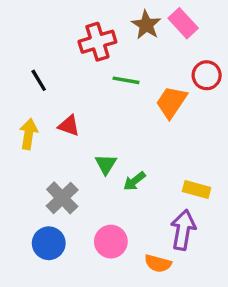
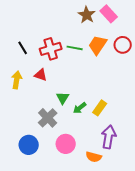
red cross: (97, 42) -> (51, 49), moved
orange trapezoid: (171, 102) -> (98, 45), moved
yellow rectangle: (197, 189) -> (100, 108), moved, turned -70
gray cross: (62, 198) -> (48, 118), moved

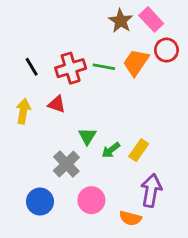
red circle: (123, 45) -> (166, 50), moved

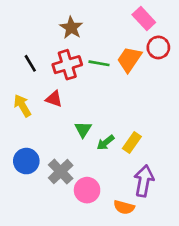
brown star: (121, 21) -> (71, 28), moved
yellow arrow: (23, 111) -> (22, 106), turned -40
gray cross: (66, 164) -> (61, 172), moved
blue circle: (40, 202) -> (26, 161), moved

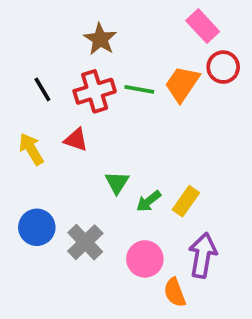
pink circle: (87, 190) -> (145, 259), moved
orange semicircle: (124, 207) -> (175, 292), turned 54

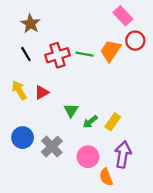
brown star: (100, 39) -> (30, 24), moved
red triangle: (76, 140) -> (42, 92), moved, turned -49

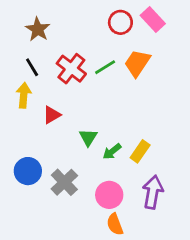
red circle: (135, 41) -> (120, 22), moved
green line: (85, 54) -> (105, 67), turned -42
red cross: (57, 55) -> (71, 69), turned -35
yellow arrow: (19, 90) -> (24, 95), moved, turned 36
orange semicircle: (106, 177) -> (115, 224), moved

